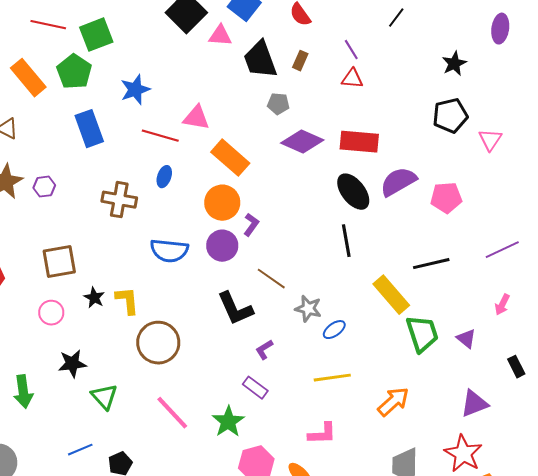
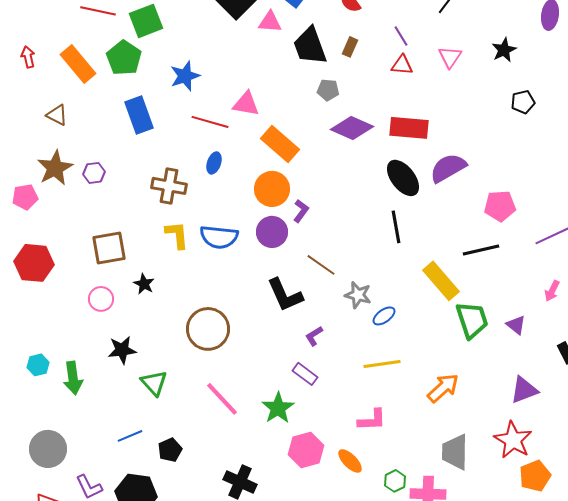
black pentagon: (450, 116) -> (523, 102), moved, size x0.7
pink triangle: (490, 140) -> (450, 57), moved
pink pentagon: (446, 198) -> (500, 206), moved
yellow L-shape: (127, 301) -> (177, 235), moved

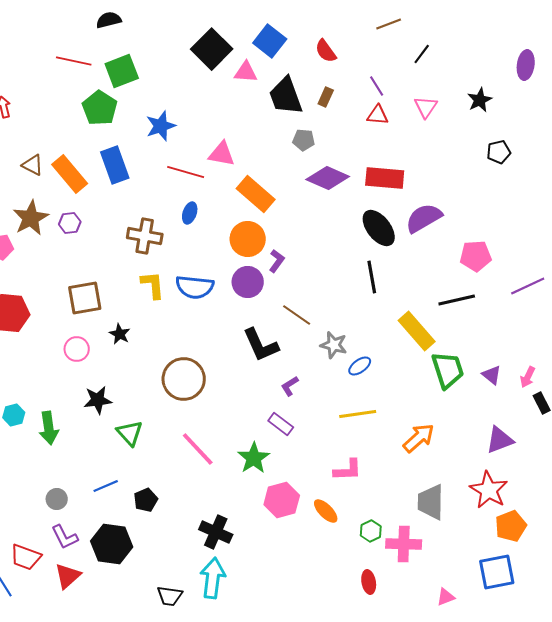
orange rectangle: (78, 64) -> (70, 174), moved
pink arrow: (552, 291) -> (528, 377), moved
gray circle: (48, 449) -> (57, 499), moved, size x0.6

